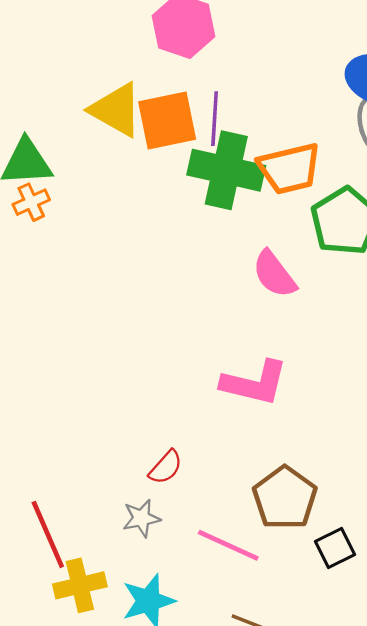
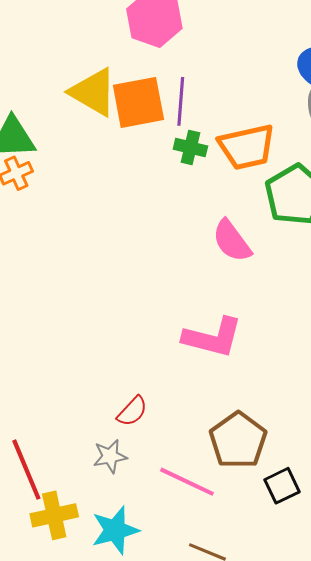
green cross: (226, 170) -> (190, 148), size x0.5

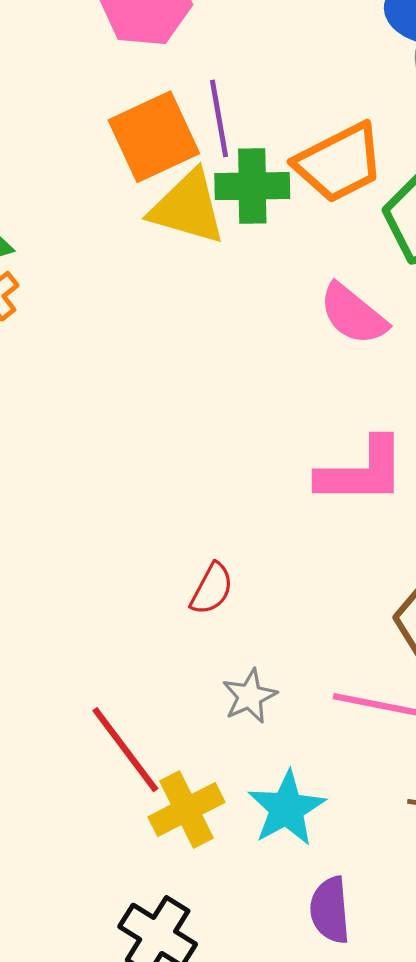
yellow triangle: (93, 92) -> (188, 207), moved
green cross: (190, 148) -> (252, 186), size x1.4
red semicircle: (132, 411) -> (212, 589), moved

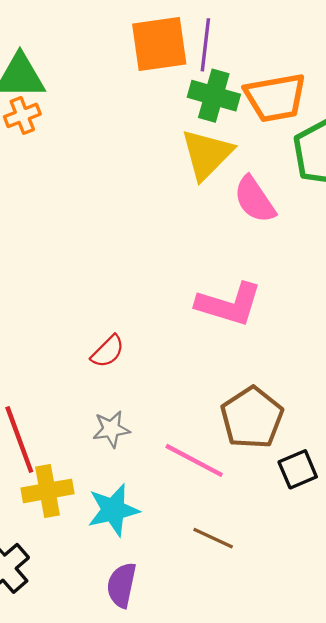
yellow triangle: (188, 207) -> (207, 154), moved, turned 42

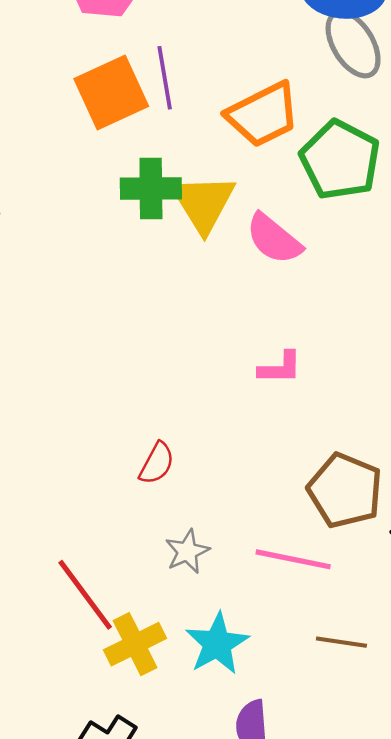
green cross: (214, 96) -> (151, 189), moved
pink L-shape: (229, 304) -> (280, 368), size x0.6

